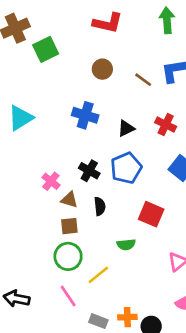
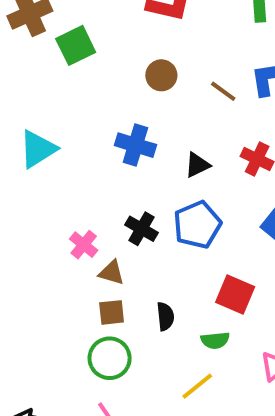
black semicircle: (100, 206) -> (165, 316), moved
green semicircle: (126, 245) -> (215, 340), moved
yellow line: (98, 275) -> (197, 386), moved

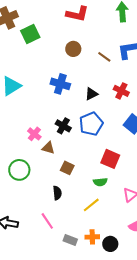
brown square: (112, 312) -> (67, 168), moved, turned 32
black semicircle: (165, 316) -> (57, 193), moved
green circle: (110, 358) -> (19, 170), moved

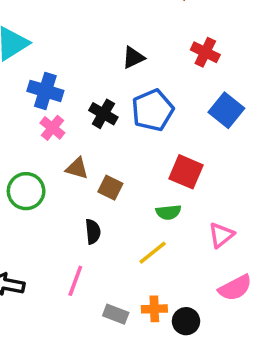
blue cross: (60, 84) -> (45, 91), moved
black triangle: (91, 94) -> (133, 58), moved
brown triangle: (48, 148) -> (77, 168), moved
pink line: (47, 221) -> (75, 281), turned 54

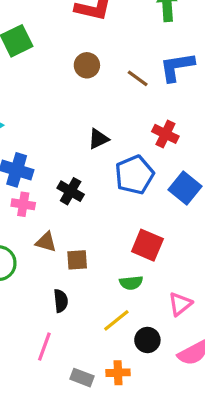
blue pentagon: (153, 110) -> (134, 175), moved
pink cross: (52, 128) -> (23, 204), turned -30
brown square: (110, 188) -> (77, 260), turned -30
black circle: (186, 321) -> (147, 340), moved

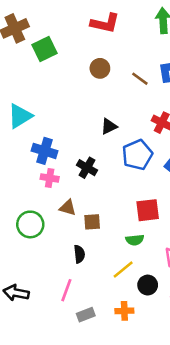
red square: (147, 245) -> (148, 210), turned -30
gray rectangle: (82, 378) -> (86, 315), moved, turned -42

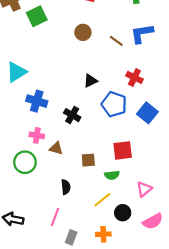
blue pentagon: (137, 155) -> (114, 104), turned -30
pink cross: (50, 178) -> (37, 135), moved
brown square: (92, 222) -> (88, 160), moved
gray rectangle: (86, 315) -> (71, 237), turned -48

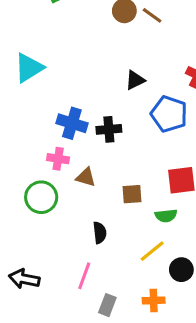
brown line: (116, 41) -> (152, 15), moved
blue cross: (37, 101) -> (72, 123), moved
black cross: (72, 115) -> (109, 129), turned -35

